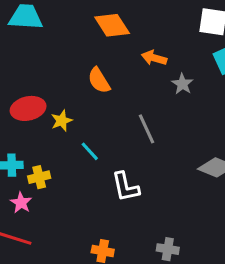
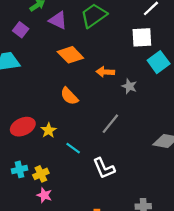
gray line: (146, 129) -> (110, 124), turned 75
pink star: (21, 203) -> (44, 195), moved

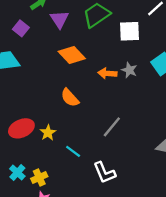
purple triangle: (58, 20) -> (59, 19), turned 30
white square: (142, 37) -> (129, 31), moved
gray star: (129, 86) -> (129, 70), moved
cyan cross: (19, 169) -> (17, 173), turned -35

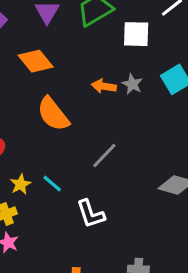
orange diamond: (72, 55) -> (36, 61), moved
orange semicircle: (70, 98) -> (53, 114), size x1.4
yellow star: (48, 133) -> (21, 184), moved

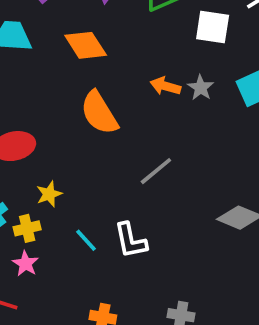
cyan line: (52, 184) -> (86, 240), moved

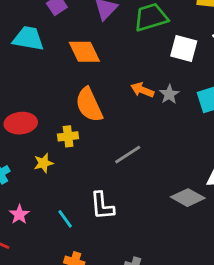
yellow cross: (27, 228) -> (68, 136), moved
cyan line: (86, 240) -> (65, 219), moved

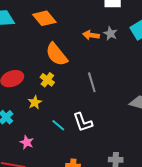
yellow cross: (68, 136) -> (47, 80), turned -32
gray line: (128, 155) -> (92, 82), turned -60
cyan line: (65, 219) -> (58, 125), moved

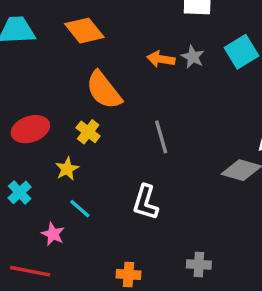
white L-shape: (83, 122) -> (145, 202), turned 35
cyan line: (58, 125) -> (80, 209), moved

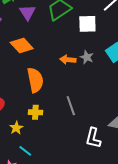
orange semicircle: (104, 90) -> (35, 80), turned -150
yellow cross: (88, 132) -> (35, 112), moved, turned -32
white L-shape: (145, 202) -> (93, 138), moved

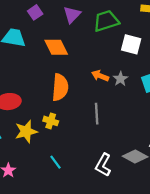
gray line: (71, 106) -> (97, 114), moved
yellow star: (16, 128) -> (26, 131), size x1.5
cyan line: (25, 151) -> (55, 162), moved

